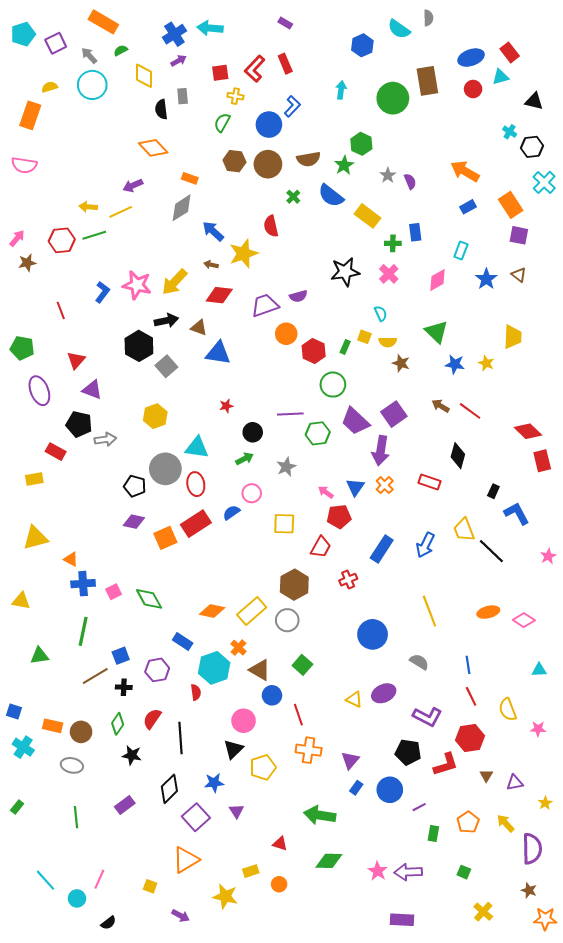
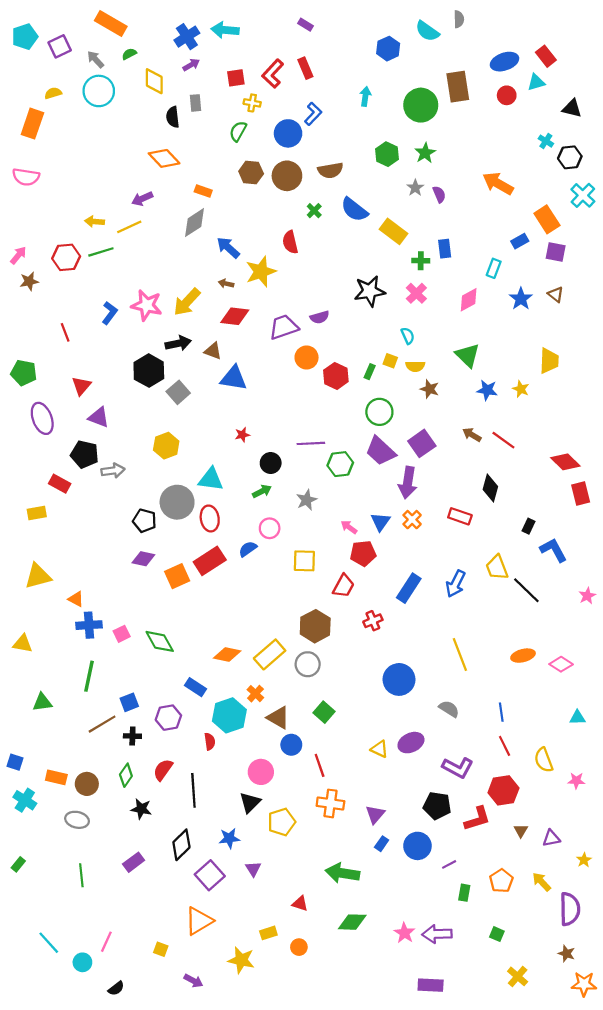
green star: (344, 165) -> (425, 153), moved
blue rectangle: (468, 207) -> (520, 241), moved
green circle: (333, 385) -> (379, 412), moved

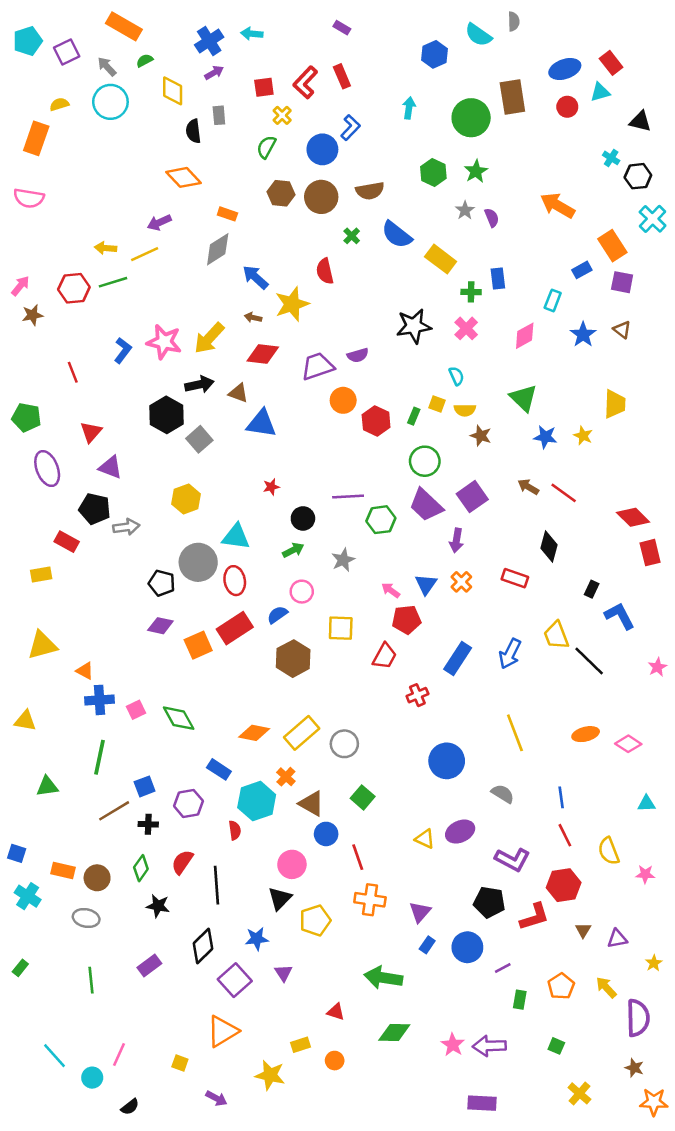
cyan arrow: (225, 30) -> (252, 34), size x0.7
yellow cross: (252, 103) -> (282, 115), turned 35
purple arrow: (408, 483) -> (456, 540), size x0.7
brown hexagon: (315, 626) -> (293, 659), moved

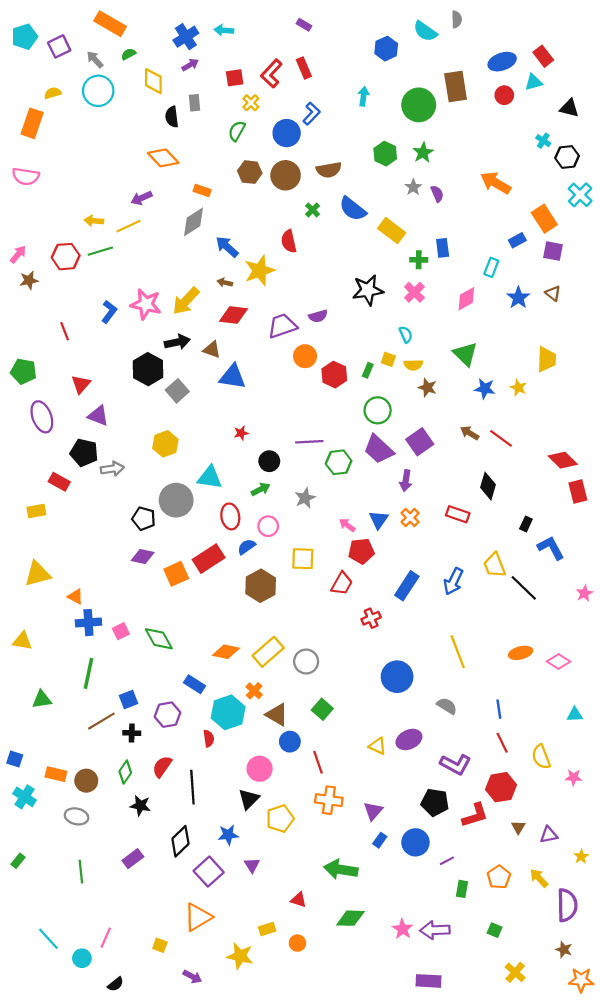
red ellipse: (235, 581) -> (230, 516), moved

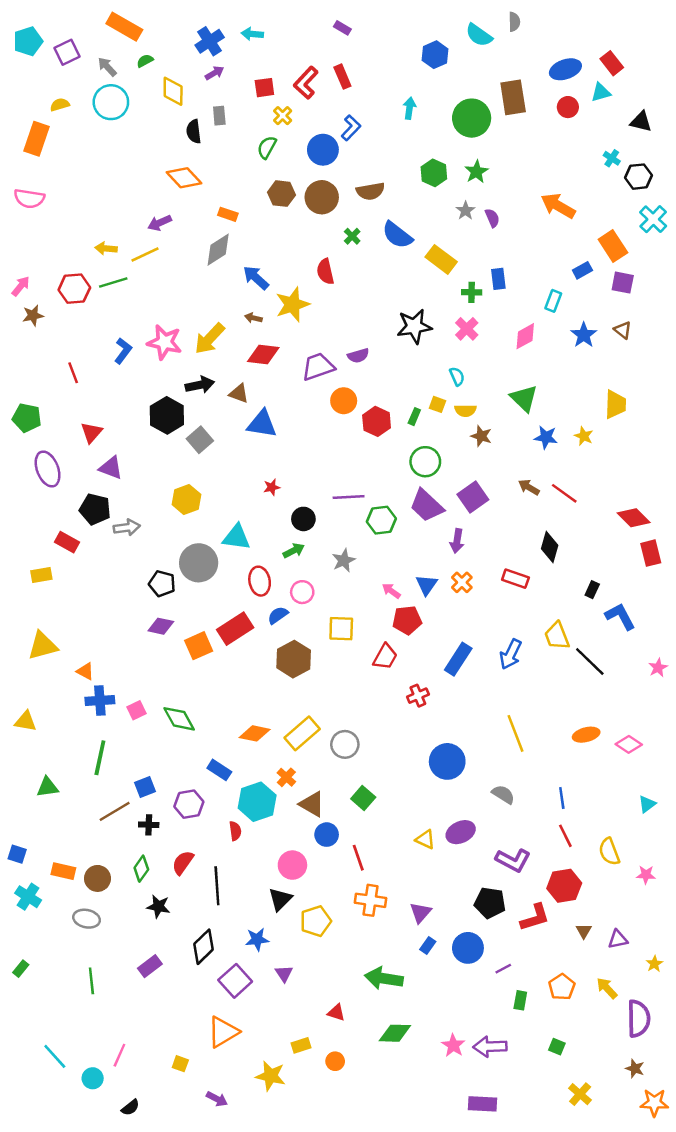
cyan triangle: (575, 715) -> (647, 804), turned -35

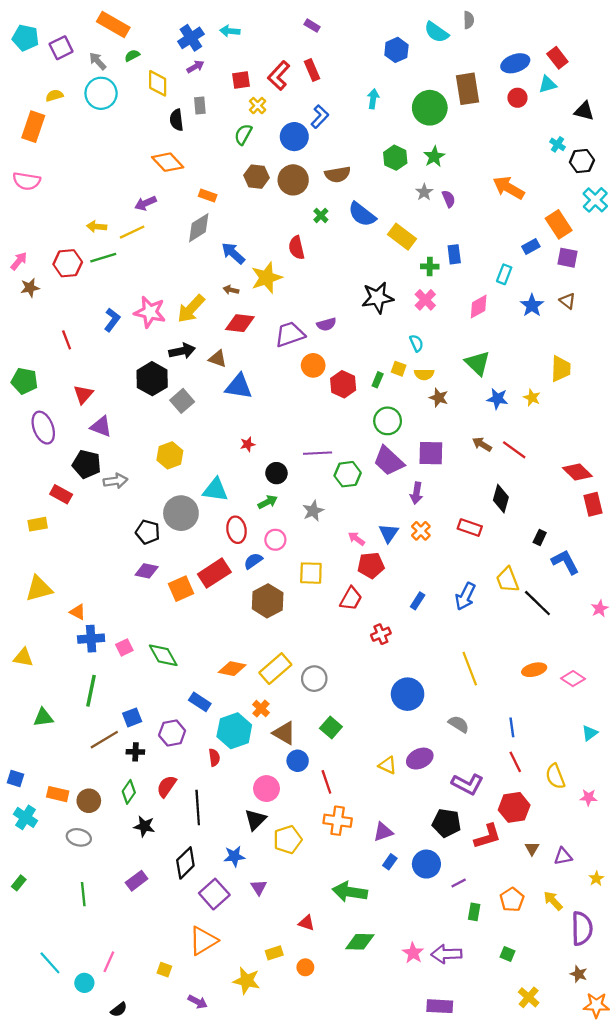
cyan pentagon: (28, 41) -> (25, 38), turned 30
purple square: (473, 497) -> (431, 453), turned 36
blue rectangle: (458, 659) -> (418, 601), size x0.6
purple triangle: (420, 913) -> (383, 832), turned 30

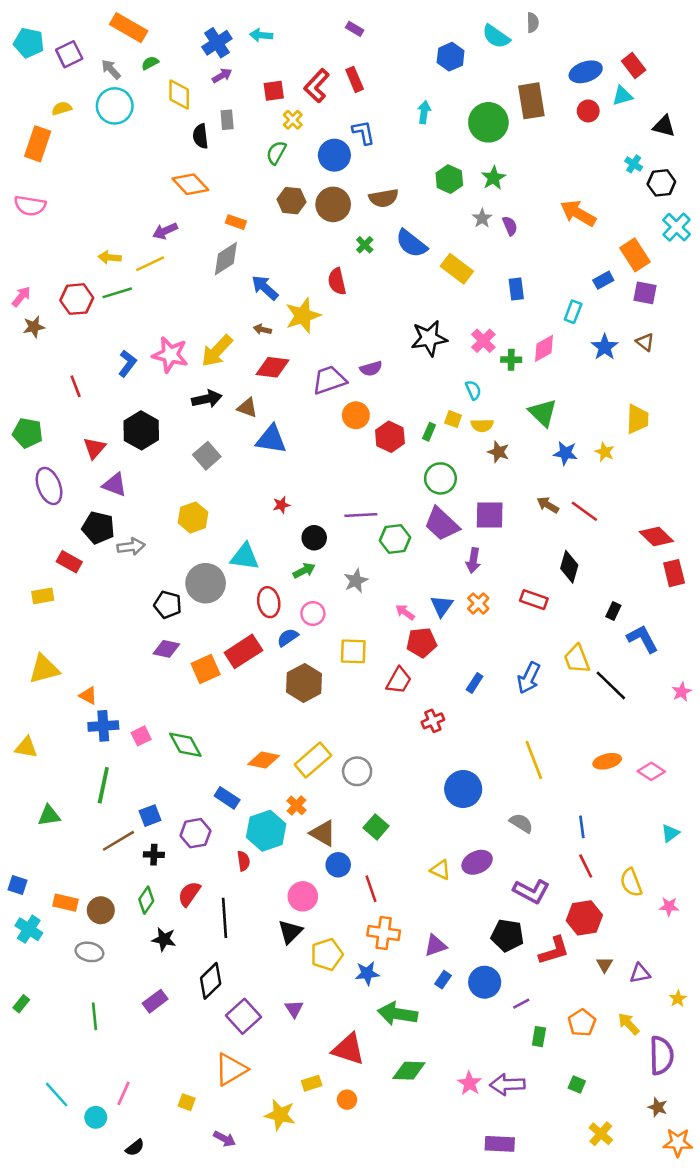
blue L-shape: (320, 117) -> (363, 132), turned -55
green cross: (430, 267) -> (511, 360), moved
black hexagon: (152, 379) -> (141, 430), moved
blue star: (234, 856) -> (367, 973), moved
red triangle: (306, 923) -> (348, 1049), size x1.8

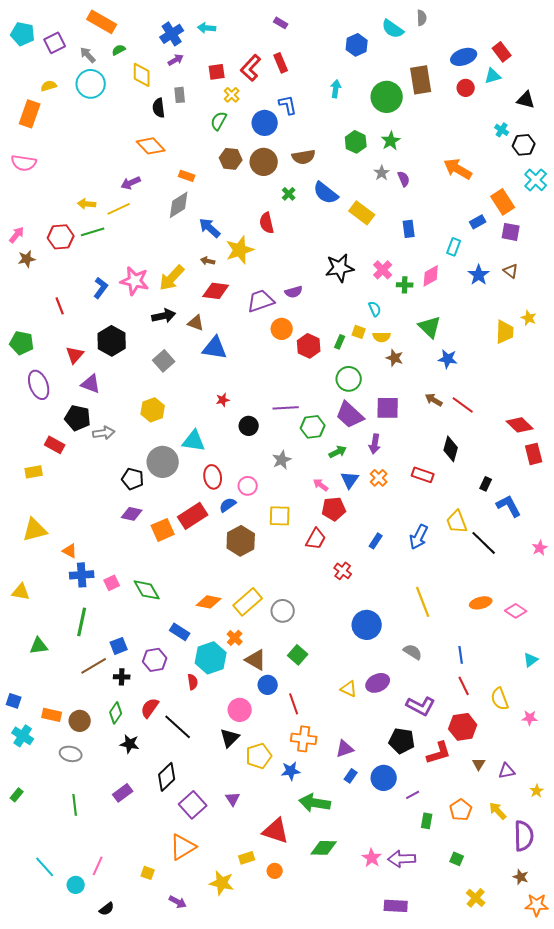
yellow star: (605, 452) -> (529, 318), moved
green arrow: (304, 571) -> (338, 452), moved
red cross: (433, 721) -> (343, 571), turned -30
black line: (225, 918) -> (178, 727), turned -44

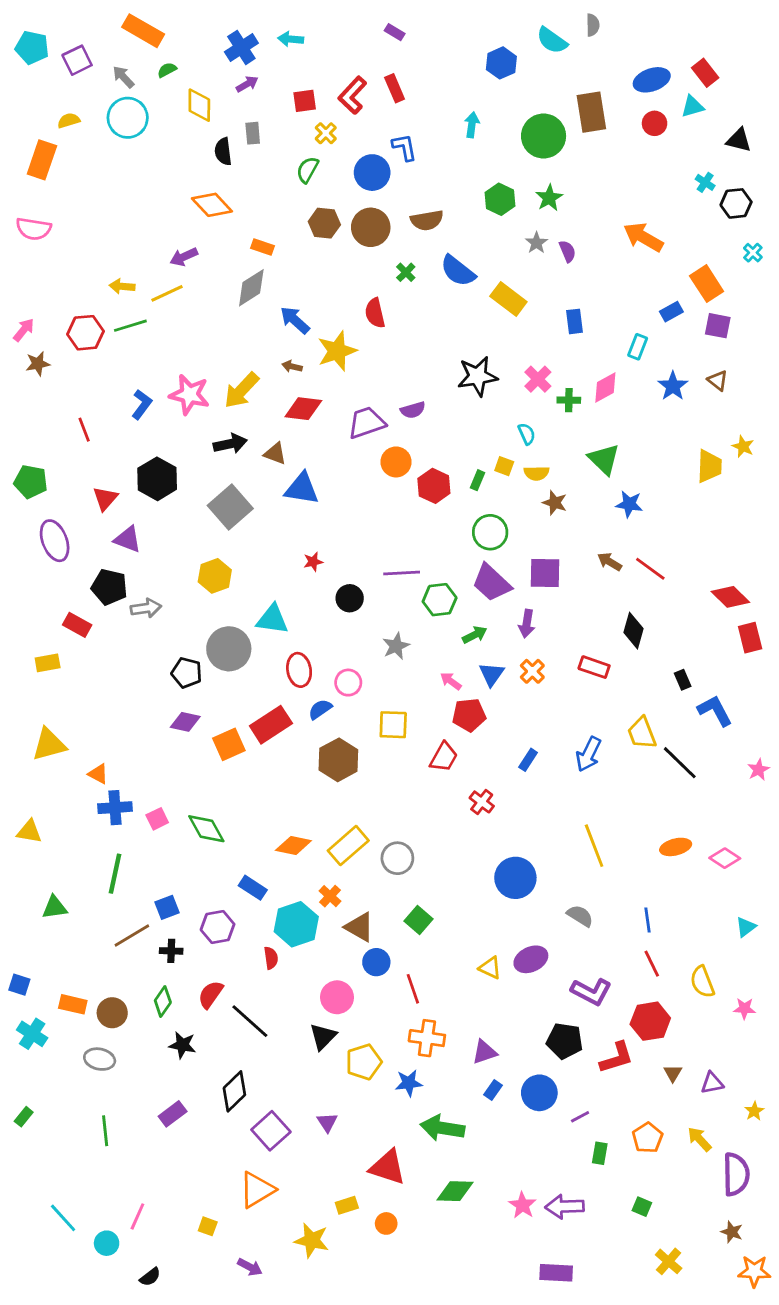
cyan cross: (536, 180) -> (753, 253), size x0.6
gray square: (164, 361) -> (230, 507), size x1.4
black rectangle: (486, 484) -> (683, 680), turned -48

